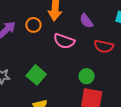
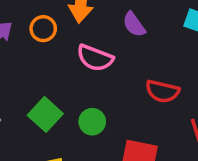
red semicircle: (104, 46) -> (162, 91), moved
green circle: (87, 76) -> (92, 122), moved

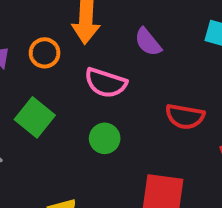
green square: (45, 114) -> (35, 117), moved
green circle: (92, 122) -> (105, 138), moved

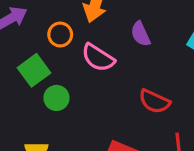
orange circle: (45, 53) -> (60, 35), moved
green circle: (105, 138) -> (56, 98), moved

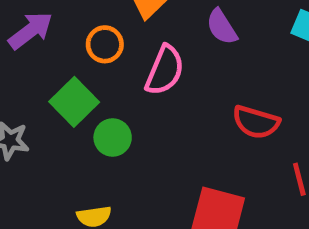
pink semicircle: (98, 58) -> (165, 70), turned -92

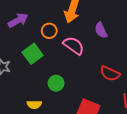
pink semicircle: (165, 70) -> (74, 46), turned -85
green circle: (113, 137) -> (56, 83), moved

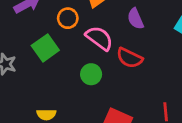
red semicircle: (110, 73) -> (130, 58), moved
green circle: (56, 83) -> (91, 74), moved

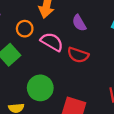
green circle: (91, 74) -> (40, 88), moved, size x1.5

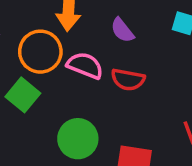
orange circle: (25, 29) -> (40, 52), size x1.6

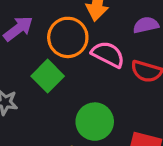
purple semicircle: (122, 30) -> (146, 25), turned 110

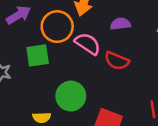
green square: (48, 76) -> (38, 55), turned 30

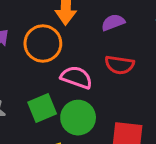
pink semicircle: (88, 44) -> (76, 77), moved
green square: (38, 55) -> (42, 108), moved

